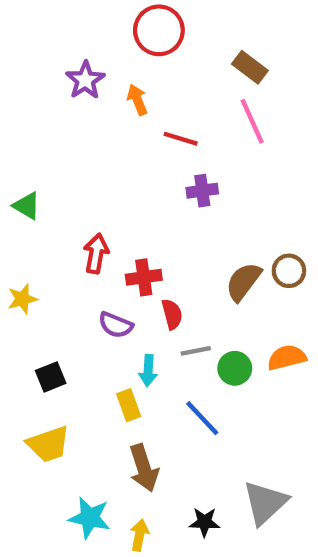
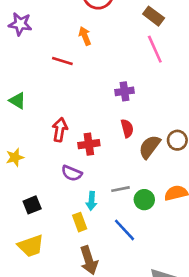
purple star: (85, 80) -> (20, 24), moved, turned -30
red line: (181, 139) -> (62, 61), moved
red semicircle: (172, 314) -> (127, 128), moved

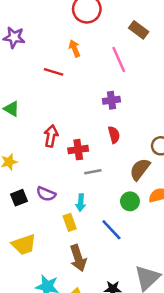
pink line: (155, 49) -> (119, 60), moved
brown semicircle: (150, 147) -> (140, 169), moved
purple semicircle: (72, 173) -> (46, 194), moved
gray line: (121, 189) -> (93, 172), moved
black square: (32, 205) -> (19, 198), moved

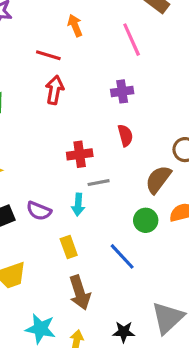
red arrow: (51, 136) -> (55, 90), moved
cyan arrow: (81, 203) -> (78, 205), moved

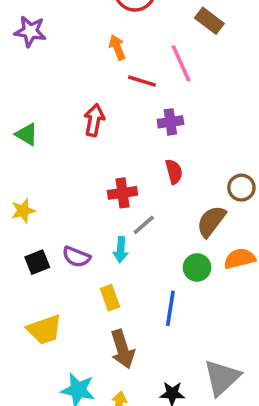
red line: (48, 55) -> (142, 81), moved
gray line: (99, 183) -> (144, 225), turned -30
blue line: (122, 256) -> (170, 308), turned 52

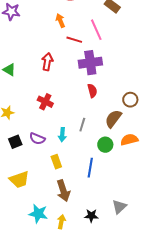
purple cross: (170, 122) -> (90, 63), size x1.6
red cross: (122, 193) -> (45, 102), moved, turned 35
gray line: (144, 225) -> (82, 125), moved, turned -32
gray triangle: (222, 378) -> (119, 207), size x0.7

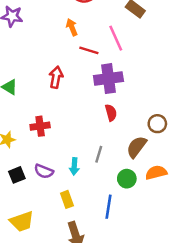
red cross: (45, 102) -> (40, 126), moved, turned -35

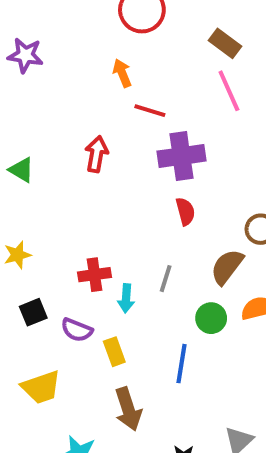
pink line: (116, 38) -> (229, 91), moved
red cross: (40, 126) -> (94, 275), moved
purple semicircle: (44, 171) -> (77, 330), moved

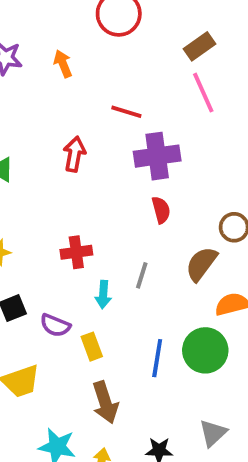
brown rectangle: (225, 43) -> (199, 46), turned -72
orange arrow: (122, 73) -> (63, 64), moved
red cross: (94, 275) -> (76, 252), moved
green circle: (211, 318) -> (205, 350), moved, size x1.5

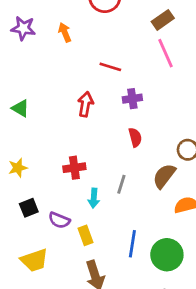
red arrow: (74, 154) -> (85, 104), moved
purple cross: (157, 156) -> (132, 99), size x0.6
green circle: (205, 350) -> (167, 255), moved

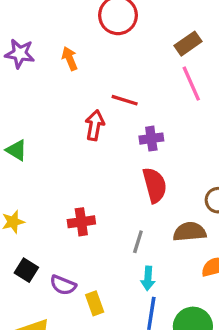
red arrow: (85, 104) -> (95, 125), moved
red semicircle: (135, 137) -> (155, 185), size x1.5
brown semicircle: (164, 176) -> (190, 232), turned 48
cyan arrow: (94, 198) -> (148, 278), moved
black square: (29, 208) -> (26, 270), turned -36

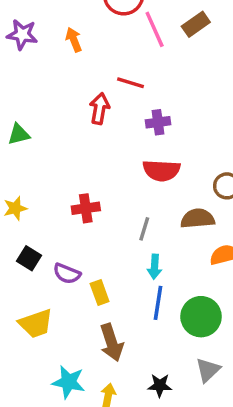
pink line: (191, 84) -> (155, 29), moved
green triangle: (16, 150) -> (19, 134), turned -45
red semicircle: (155, 185) -> (161, 170), turned 108

